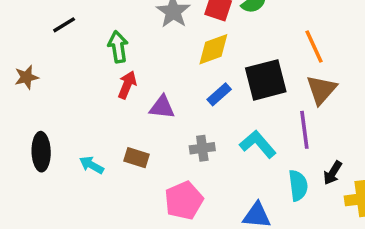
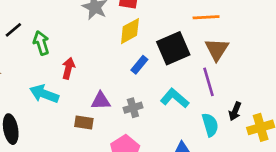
green arrow: (118, 47) -> (41, 43), moved
orange line: (314, 47) -> (206, 17), turned -60
purple triangle: (162, 107) -> (101, 101), moved
cyan arrow: (92, 165) -> (44, 94), moved, size x1.5

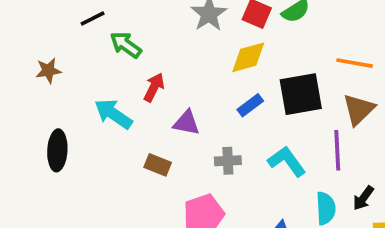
green arrow: (41, 43) -> (126, 45), turned -50
purple triangle: (101, 101) -> (186, 123), moved

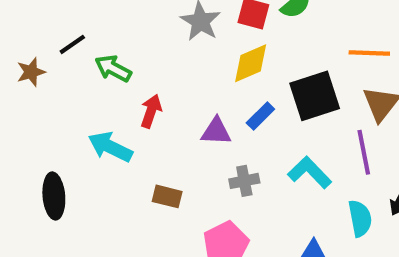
brown star: (48, 71) -> (31, 72), moved
purple triangle: (186, 123) -> (216, 131), moved

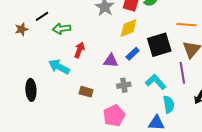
green arrow: (113, 68) -> (62, 29), turned -36
cyan semicircle: (360, 218) -> (169, 104), moved

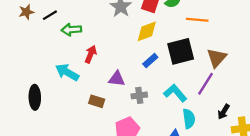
orange line: (186, 25) -> (197, 20), moved
brown star: (22, 29) -> (26, 12), moved
purple triangle: (111, 61) -> (117, 79), moved
purple line: (182, 73) -> (205, 84), turned 40

